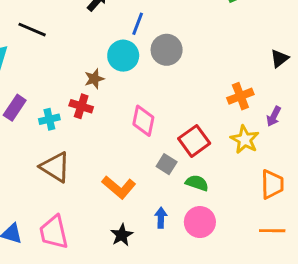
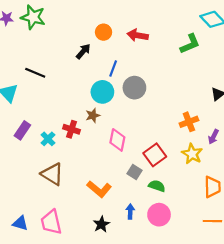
brown star: (94, 79) -> (93, 115), moved
cyan cross: (49, 119) -> (48, 139), turned -32

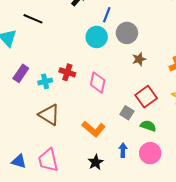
brown star: (93, 115) -> (139, 59), moved
cyan cross: (48, 139) -> (45, 81), turned 32
pink diamond: (117, 140) -> (98, 82), moved

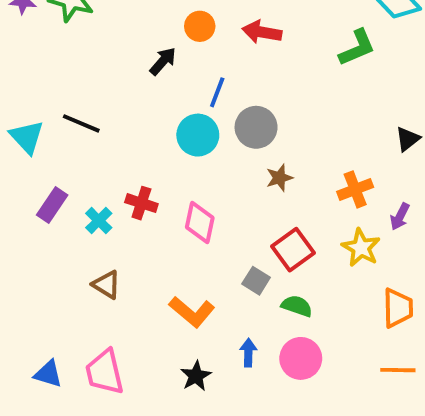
black line: (33, 19) -> (81, 123), moved
cyan cross: (45, 81) -> (99, 221), turned -32
brown triangle: (49, 115) -> (107, 285), size x0.7

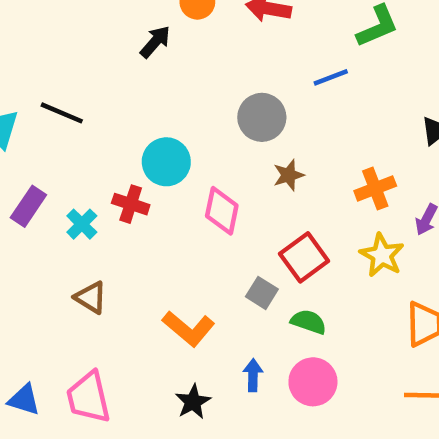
blue line: (217, 92) -> (331, 77), moved, turned 48
cyan circle: (198, 135) -> (166, 162), moved
pink diamond: (200, 222) -> (222, 211), moved

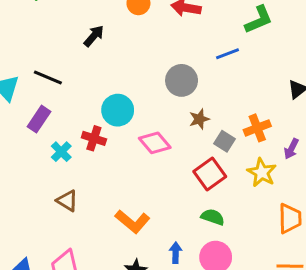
black arrow: (155, 42) -> (94, 36), moved
purple rectangle: (28, 206) -> (39, 119), moved
pink diamond: (222, 211) -> (155, 143), turned -52
gray square: (262, 293) -> (225, 141), moved

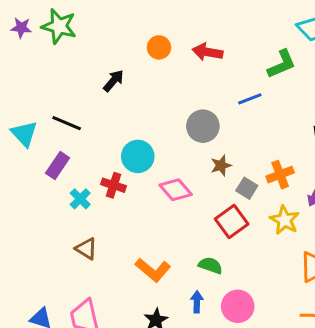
green semicircle: (213, 217) -> (210, 265), moved

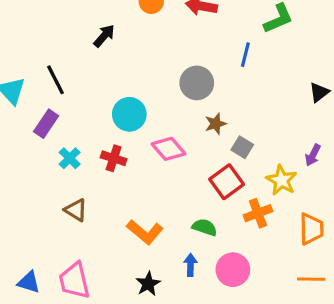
blue line: (250, 99) -> (245, 55), turned -55
black line: (67, 123) -> (56, 80), turned 40
orange cross: (280, 175) -> (258, 213), moved
red cross: (114, 185) -> (114, 158), moved

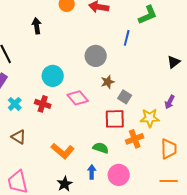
black arrow: (104, 36) -> (37, 26), turned -49
yellow star: (281, 180) -> (150, 118), turned -30
red square: (227, 182) -> (115, 119), turned 35

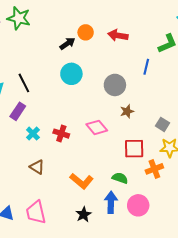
black arrow: (37, 26) -> (67, 43), moved, turned 63
cyan circle: (53, 76) -> (71, 74), moved
gray square: (125, 97) -> (162, 124), moved
blue arrow: (92, 172) -> (111, 202), size x1.5

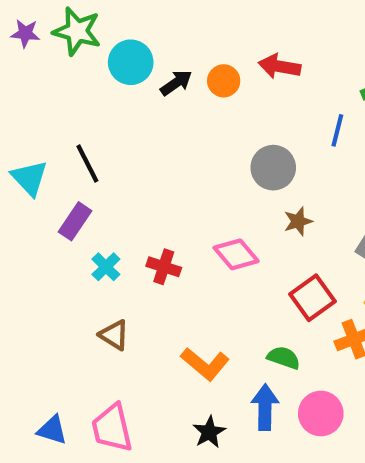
orange circle: (86, 32) -> (224, 81), moved
cyan circle: (71, 74) -> (131, 62), moved
red square: (134, 149) -> (312, 298), turned -35

